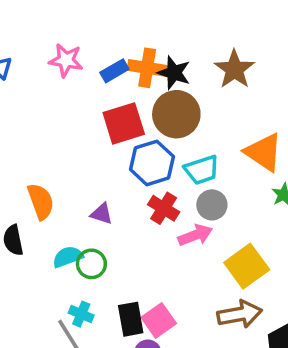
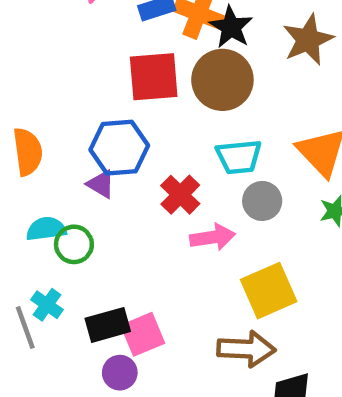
blue hexagon: (152, 163) -> (119, 148), moved
gray circle: (212, 205) -> (262, 201), moved
black rectangle: (131, 319) -> (108, 325), turned 72

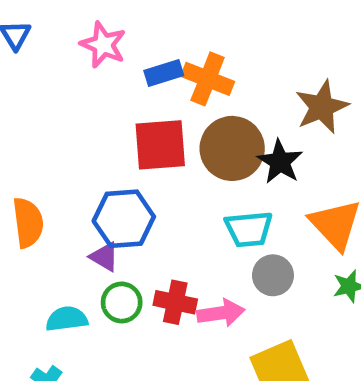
black star: (231, 27) -> (280, 162), moved
red cross: (180, 195) -> (175, 302), moved, turned -33
cyan semicircle: (46, 229) -> (67, 319), moved
green circle: (74, 244) -> (122, 302), moved

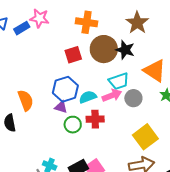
blue rectangle: (164, 73) -> (22, 28), moved
red square: (160, 145) -> (73, 55), size x0.7
pink arrow: (221, 313) -> (112, 95), moved
cyan semicircle: (67, 319) -> (88, 97), moved

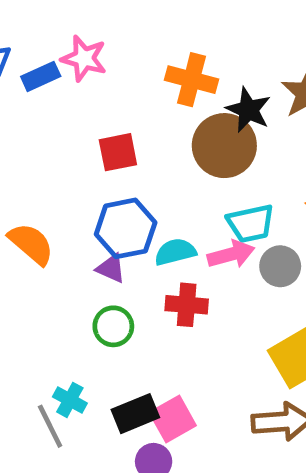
black star: (125, 50) -> (248, 110), moved
red square: (73, 55) -> (118, 152), moved
orange semicircle: (26, 100) -> (31, 244), turned -35
green circle: (73, 125) -> (113, 326), moved

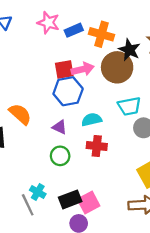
blue rectangle: (41, 76) -> (74, 30), moved
blue hexagon: (126, 228) -> (68, 91), moved
pink arrow: (231, 254) -> (83, 69), moved

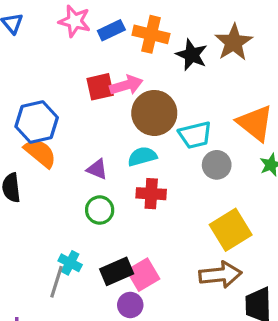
brown circle: (117, 67) -> (154, 113), moved
blue hexagon: (68, 91) -> (37, 122), moved
gray line: (28, 205) -> (57, 282), turned 45

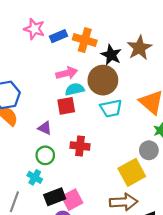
red square: (100, 87) -> (66, 106), moved
brown circle: (154, 113) -> (103, 80), moved
cyan semicircle: (142, 156) -> (75, 89), moved
gray circle: (217, 165) -> (149, 150), moved
cyan cross: (70, 263) -> (35, 177), moved

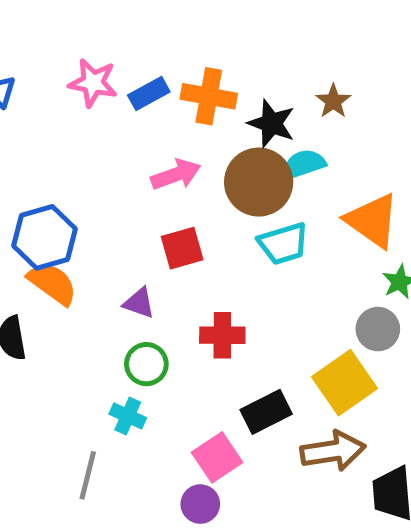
brown star: (139, 48) -> (333, 101), size x0.6
cyan semicircle: (75, 89) -> (304, 164), moved
black rectangle: (55, 197) -> (266, 412), moved

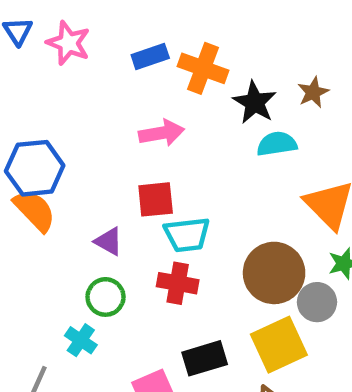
pink star: (93, 83) -> (68, 43), moved
brown circle: (259, 182) -> (274, 273), moved
cyan trapezoid: (283, 244) -> (187, 235), moved

